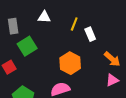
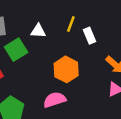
white triangle: (44, 17) -> (38, 31), moved

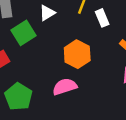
white triangle: (38, 31) -> (47, 13), turned -35

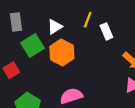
orange hexagon: (77, 54) -> (62, 53), moved

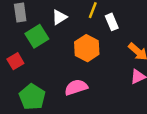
orange hexagon: (62, 53) -> (87, 48), moved

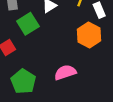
orange hexagon: (87, 48) -> (89, 35), moved

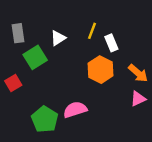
green pentagon: (23, 81) -> (45, 119), moved

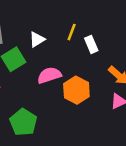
orange hexagon: (100, 70) -> (76, 90), moved
pink semicircle: (75, 110) -> (49, 75), moved

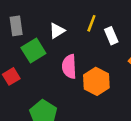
pink semicircle: (49, 75) -> (69, 67), turned -75

